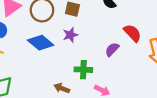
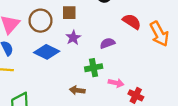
purple semicircle: (112, 49) -> (107, 43), moved, turned 40

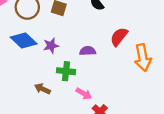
red semicircle: (132, 22) -> (119, 37), turned -102
purple star: (73, 38) -> (51, 46), moved

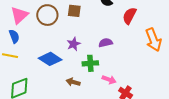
red semicircle: (119, 37) -> (129, 16), moved
blue diamond: (24, 41) -> (50, 59), moved

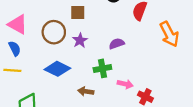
pink triangle: (19, 15) -> (18, 24), turned -42
brown circle: (47, 15) -> (54, 32), moved
purple star: (74, 44) -> (80, 40), moved

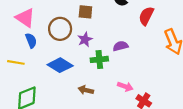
blue semicircle: (15, 49) -> (31, 41), moved
green cross: (102, 68) -> (99, 59), moved

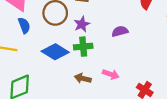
green cross: (99, 59) -> (83, 47), moved
pink arrow: (125, 87) -> (111, 74), moved

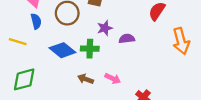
purple star: (82, 24) -> (105, 28), moved

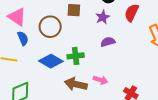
purple star: (105, 28) -> (103, 17), moved
brown arrow: (86, 79) -> (76, 84), size x1.5

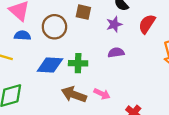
blue semicircle: (23, 38) -> (22, 35), turned -72
blue diamond: (51, 61) -> (50, 65), turned -35

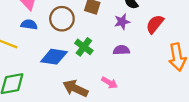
green cross: (78, 63) -> (84, 47), moved, turned 30
pink arrow: (102, 94) -> (109, 83), moved

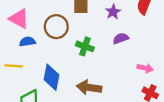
blue diamond: (54, 57) -> (52, 77), moved, turned -70
pink arrow: (109, 83) -> (145, 68), moved

